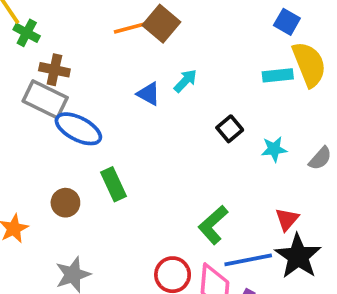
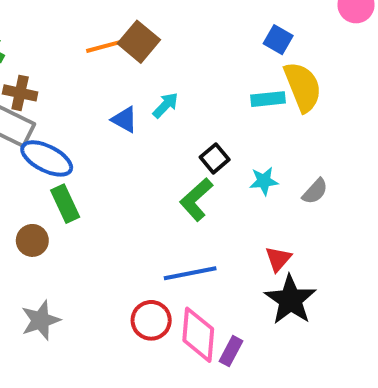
green rectangle: (113, 184) -> (65, 204), moved
green L-shape: (213, 225) -> (196, 199), moved
blue line: (248, 260) -> (190, 273), moved

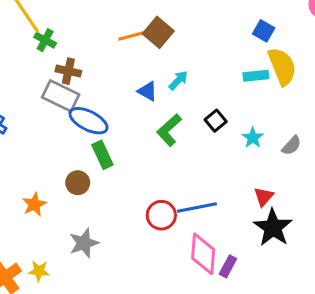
cyan star: (264, 181) -> (253, 138), turned -30
green L-shape: (196, 199) -> (169, 130), moved
red circle: (151, 320) -> (161, 215), moved

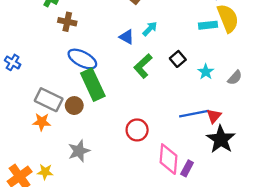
gray rectangle: (61, 96) -> (49, 100), moved
green rectangle: (102, 155) -> (93, 85), size x1.5
orange star: (34, 204) -> (42, 122), turned 30
blue line: (197, 207) -> (194, 114), moved

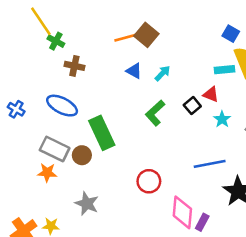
blue triangle: (127, 37) -> (134, 71), moved
blue ellipse: (82, 59) -> (62, 106), moved
red triangle: (214, 116) -> (211, 94), moved, turned -49
gray star: (79, 151) -> (87, 204), turned -30

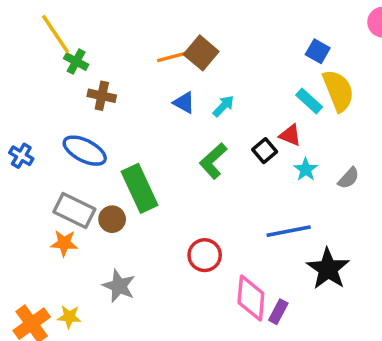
cyan rectangle: (225, 70) -> (309, 101), turned 48

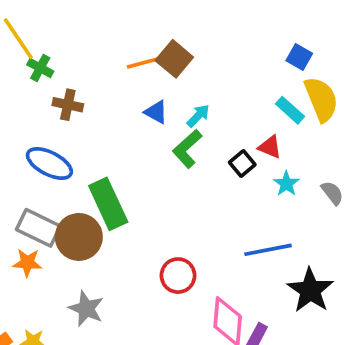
green L-shape: (213, 161) -> (187, 149), moved
gray semicircle: (349, 178) -> (332, 193), turned -80
brown circle: (112, 219) -> (79, 237), size x1.6

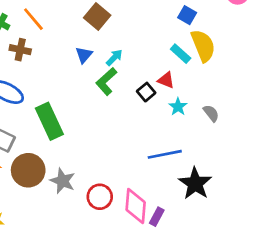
orange line: (145, 62) -> (33, 19), moved, turned 65
blue triangle: (156, 112) -> (84, 55), turned 42
brown circle: (79, 237) -> (28, 170), moved
red circle: (178, 276) -> (100, 197), moved
gray star: (86, 309) -> (63, 181), moved

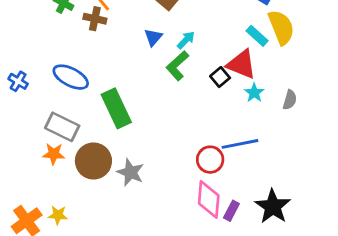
brown cross: (20, 50) -> (95, 19), moved
red triangle: (166, 80) -> (241, 64), size x1.6
gray semicircle: (211, 113) -> (290, 100), turned 54
black star: (195, 183) -> (273, 207), moved
red circle: (100, 197) -> (210, 160), moved

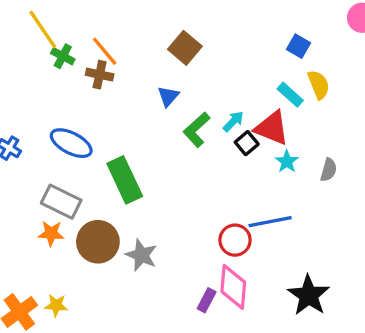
yellow semicircle: (281, 27) -> (319, 85), size x0.7
cyan arrow: (186, 40) -> (233, 121), moved
purple rectangle: (231, 211) -> (207, 300), moved

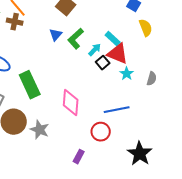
cyan rectangle: (290, 95) -> (113, 39), moved
green L-shape: (197, 130) -> (76, 39), moved
red circle: (235, 240) -> (101, 132), moved
pink diamond: (233, 287) -> (71, 103), moved

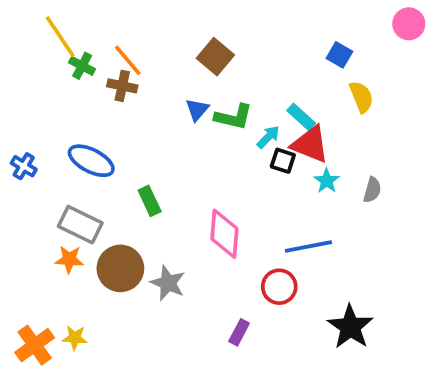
green L-shape: (76, 39) -> (234, 117), turned -125
black square: (103, 63) -> (283, 161), turned -32
green rectangle: (30, 85) -> (150, 201), size x0.6

